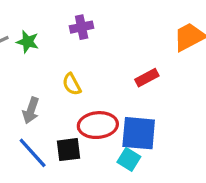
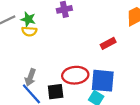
yellow semicircle: (72, 84) -> (29, 31), moved, turned -56
gray arrow: (31, 110) -> (30, 77), moved

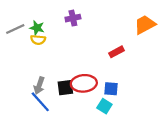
blue square: (103, 81) -> (111, 89), size x0.6
black square: (56, 92) -> (65, 88), moved

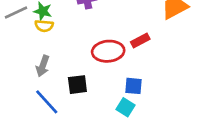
red ellipse: (84, 83) -> (108, 51), moved
gray arrow: (39, 86) -> (43, 66), moved

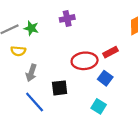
yellow semicircle: (44, 26) -> (18, 51), moved
blue square: (134, 86) -> (105, 78), moved, turned 32

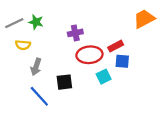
purple cross: (67, 18) -> (75, 33), moved
blue square: (105, 78) -> (122, 61), moved, turned -32
cyan square: (99, 106) -> (104, 77), moved, turned 32

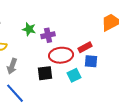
green star: (36, 22) -> (29, 29), moved
black square: (64, 82) -> (45, 73), moved

